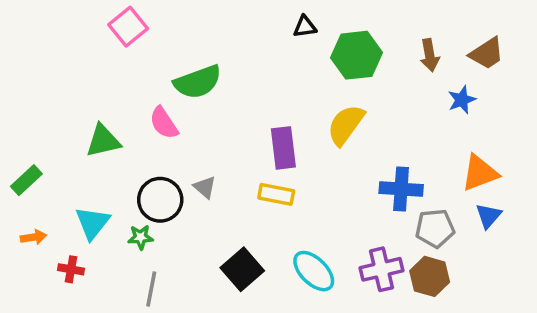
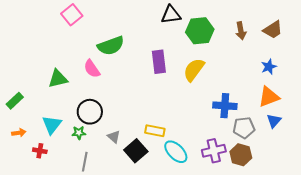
black triangle: (305, 27) -> (171, 15), size x1.5
blue star: (462, 100) -> (269, 67), moved
purple rectangle: (283, 148) -> (159, 62), moved
gray triangle: (205, 187) -> (114, 137), moved
yellow rectangle: (276, 194) -> (155, 131), moved

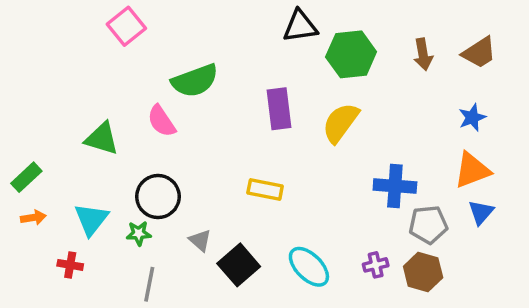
green triangle: (58, 79) -> (102, 139), turned 30
yellow rectangle: (155, 131) -> (265, 189), moved
orange arrow: (19, 133) -> (33, 218), moved
purple cross: (214, 151) -> (376, 265), size x0.6

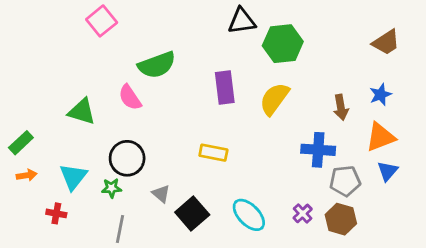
brown arrow: (423, 54) -> (341, 107), moved
purple cross: (376, 265) -> (303, 213), turned -30

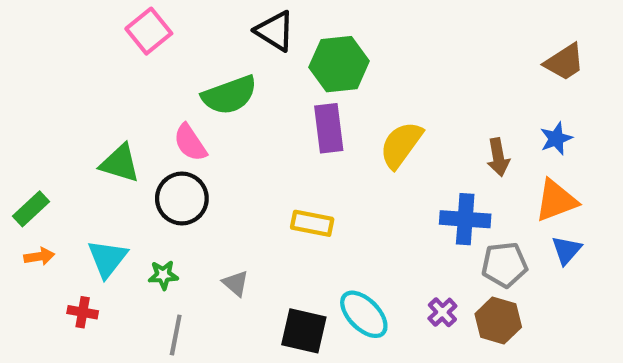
black triangle: (242, 21) -> (275, 31), moved, turned 40
green hexagon: (283, 44) -> (339, 64), moved
black circle: (127, 158) -> (182, 198), moved
black square: (192, 213) -> (304, 331), moved, turned -36

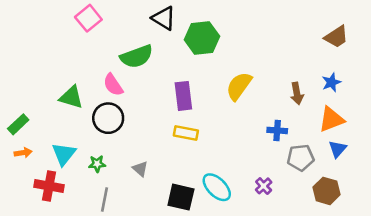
purple rectangle: (329, 128) -> (183, 96), moved
blue cross: (465, 219) -> (277, 130), size x0.7
red cross: (83, 312) -> (49, 186), size x1.6
brown hexagon: (498, 320) -> (326, 191), moved

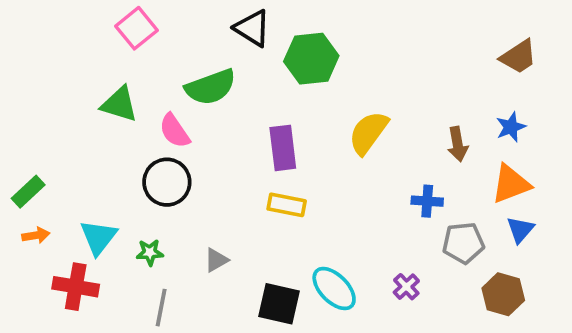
green triangle: (71, 97) -> (119, 104), moved
gray triangle: (140, 169) -> (216, 260), turned 49

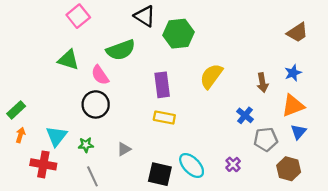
blue cross: (427, 201) -> (245, 115), turned 35
orange arrow: (36, 235) -> (20, 135), turned -64
gray line: (161, 308) -> (92, 176), turned -36

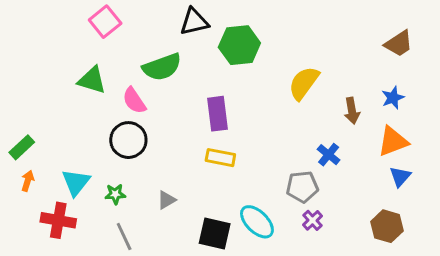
black triangle: (145, 16) -> (194, 22), turned -45
yellow semicircle: (211, 76) -> (304, 83), moved
gray pentagon: (266, 139) -> (302, 187), moved

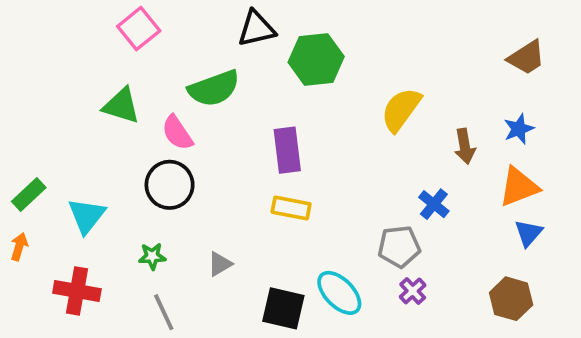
orange arrow: (28, 181) -> (19, 247), moved
cyan triangle: (76, 182) -> (87, 216), moved

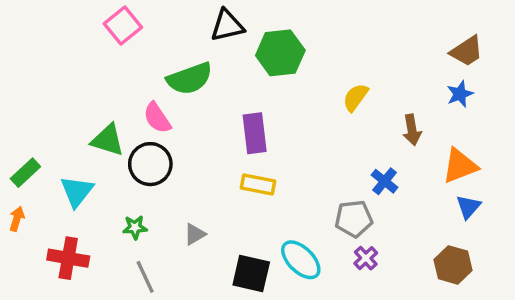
green triangle: (121, 106) -> (108, 140), moved
yellow semicircle: (401, 110) -> (356, 97), size x0.7
blue star: (519, 129) -> (460, 94), moved

